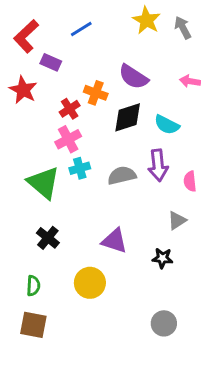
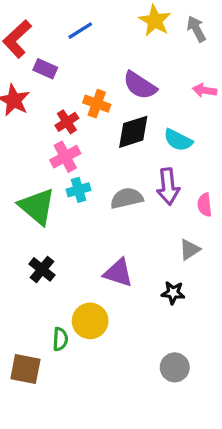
green semicircle: (33, 286) -> (60, 339), moved

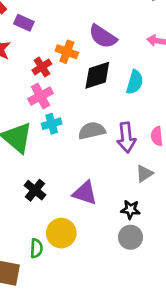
cyan semicircle: (178, 140) -> (135, 82), turned -100
purple arrow: (168, 187) -> (126, 138), moved
black cross: (42, 269) -> (35, 190), moved
gray circle: (175, 367) -> (130, 237), moved

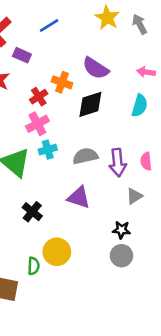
cyan semicircle: (135, 82) -> (140, 106), moved
purple triangle: (85, 193) -> (79, 197), moved

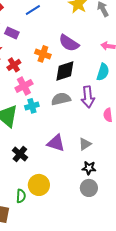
red cross: (39, 97) -> (14, 65), moved
gray semicircle: (85, 156) -> (61, 99), moved
purple arrow: (118, 163) -> (88, 97), moved
gray triangle: (134, 196) -> (85, 144), moved

